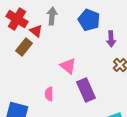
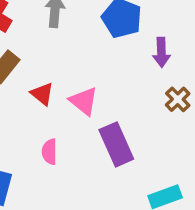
red triangle: (36, 31) -> (42, 94), moved

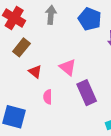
red triangle: (42, 94) -> (35, 72), moved

